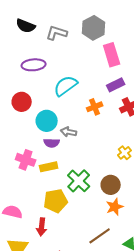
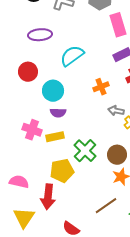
orange cross: (95, 107) -> (101, 87), moved
gray arrow: (69, 132) -> (116, 111), moved
red arrow: (42, 227) -> (48, 197), size x1.4

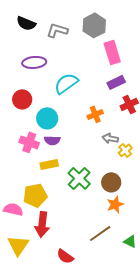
pink cross: (32, 130) -> (29, 142), moved
yellow pentagon: (62, 171) -> (35, 195), moved

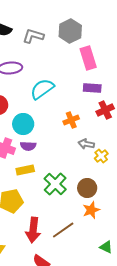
purple rectangle: (116, 82) -> (92, 88), turned 30
red arrow: (42, 224) -> (33, 230), moved
brown line: (100, 233) -> (63, 230), moved

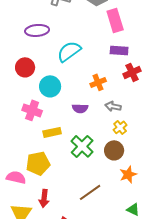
purple semicircle: (28, 146) -> (80, 108), moved
yellow cross: (101, 156) -> (120, 127), moved
orange star: (91, 210) -> (128, 174), moved
red arrow: (33, 230) -> (44, 198), moved, size x0.7

